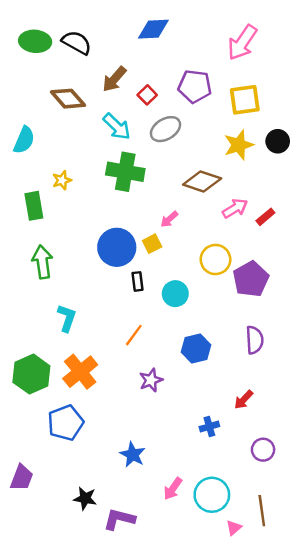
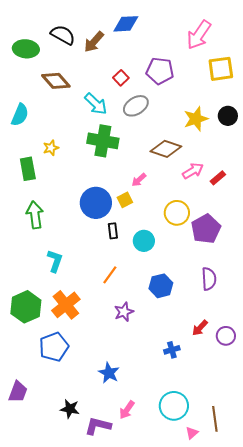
green ellipse: (35, 41) -> (26, 49), moved
brown arrow: (114, 79) -> (94, 42), moved
yellow square: (245, 100) -> (221, 69), moved
purple circle: (263, 450) -> (226, 336), moved
pink arrow: (173, 489) -> (127, 410), moved

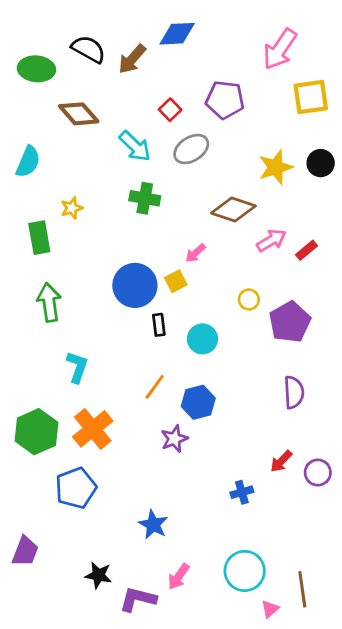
green cross: (103, 141) -> (145, 198), size x0.7
yellow circle: (177, 213) -> (249, 300), size x0.6
blue hexagon: (161, 286) -> (198, 402), moved

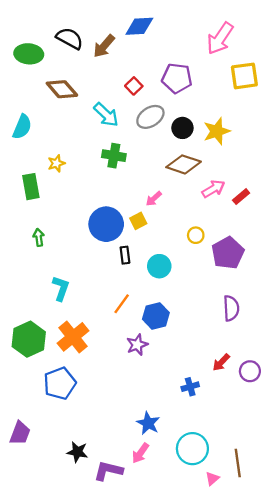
black circle: (321, 163) -> (182, 128), moved
green arrow: (49, 302) -> (39, 237), size x0.6
blue star: (153, 525) -> (148, 423), moved

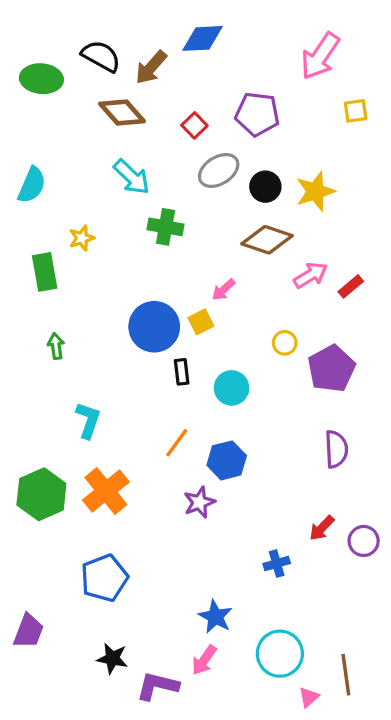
yellow square: (244, 76) -> (356, 111), size x0.6
brown diamond: (62, 89) -> (122, 112), moved
cyan arrow: (106, 115) -> (132, 177), moved
blue pentagon: (60, 383) -> (104, 578), moved

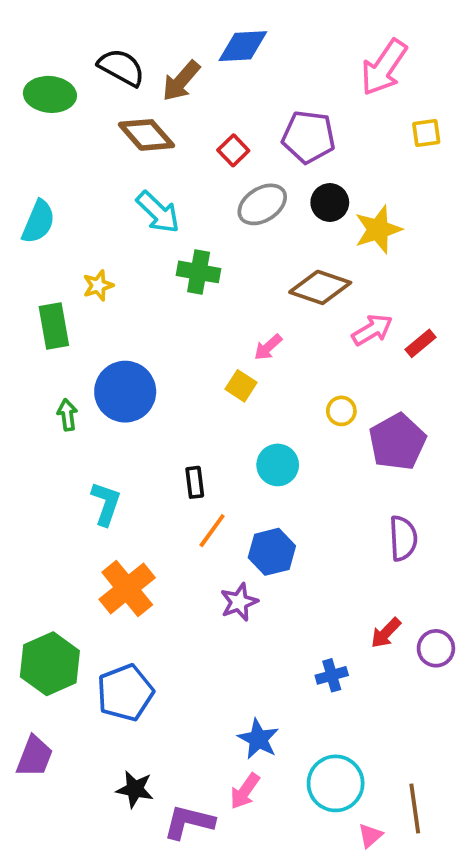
black circle: (265, 187) -> (330, 202), moved
yellow square: (201, 322) -> (241, 386), turned -30
blue circle: (154, 327) -> (125, 392), moved
black rectangle: (182, 372) -> (195, 482), moved
green hexagon: (41, 494) -> (50, 664), moved

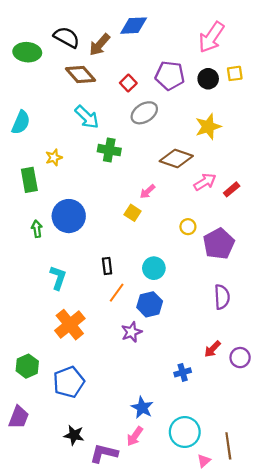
black circle: (330, 202) -> (208, 79), moved
cyan circle: (278, 465) -> (154, 268), moved
green hexagon: (50, 664) -> (27, 366), size x0.7

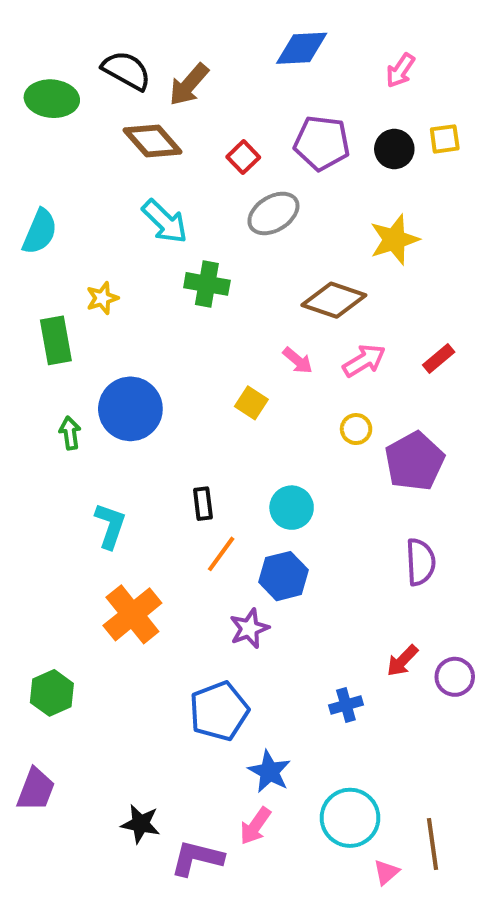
blue diamond: (134, 26) -> (302, 48), moved
pink arrow: (211, 37) -> (400, 70), size x0.6
pink arrow: (205, 182) -> (364, 361), moved
pink arrow: (147, 192) -> (298, 361), moved, turned -98
blue pentagon: (69, 382) -> (219, 711), moved

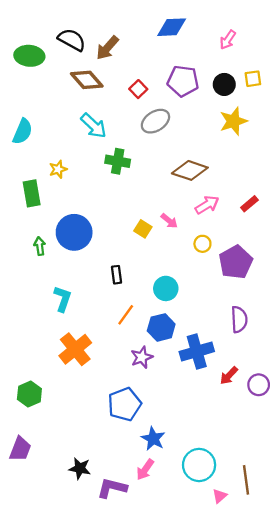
yellow star: (394, 240) -> (233, 121), moved
pink arrow: (298, 361) -> (169, 221), moved
black rectangle: (203, 504) -> (117, 275), moved
blue cross: (346, 705) -> (197, 352), moved, size x1.8

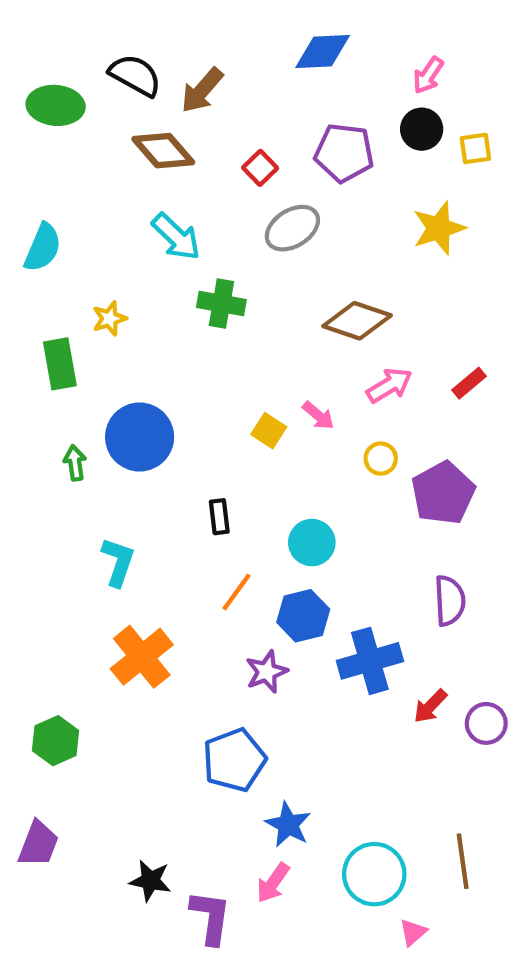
black circle: (224, 84) -> (422, 129), moved
brown line: (246, 480) -> (463, 861), moved
purple L-shape: (112, 488) -> (211, 917), turned 84

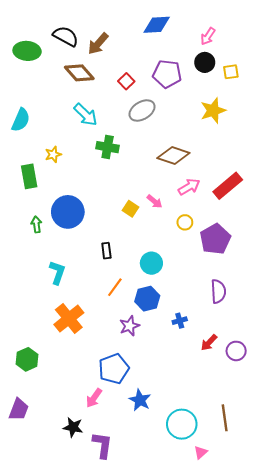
red rectangle: (469, 383) -> (228, 186), size x1.8
blue cross: (370, 661) -> (180, 321), size x0.5
pink arrow: (273, 883) -> (94, 398), moved

